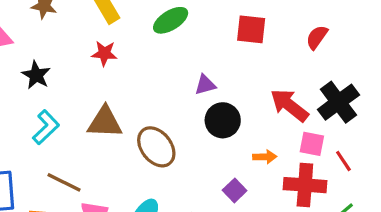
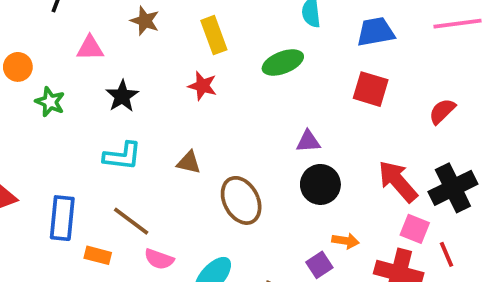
brown triangle: (105, 122) -> (189, 162), size x0.6
cyan L-shape: (46, 127) -> (122, 156), turned 40
orange arrow: (265, 157) -> (346, 241), moved

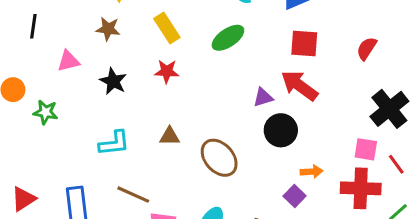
black star: (122, 96) -> (113, 81), moved
red arrow: (398, 181) -> (299, 86), moved

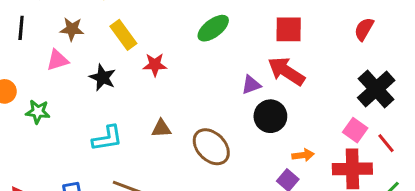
yellow rectangle: (167, 28) -> (123, 35), moved
brown star: (108, 29) -> (72, 29), moved
red semicircle: (367, 48) -> (364, 29), moved
pink square: (366, 149) -> (355, 130), turned 30

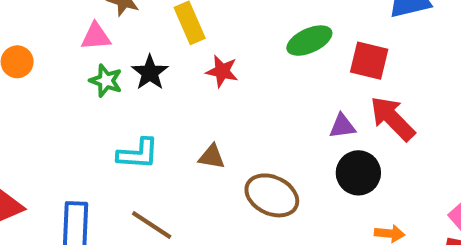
red square: (289, 29) -> (369, 61), moved
green star: (38, 112) -> (106, 81), moved
brown ellipse: (211, 147) -> (272, 195), turned -33

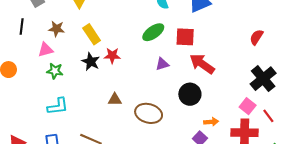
black star: (150, 73) -> (91, 62), moved
purple triangle: (342, 126) -> (162, 64), moved
cyan L-shape: (138, 154) -> (58, 106), moved

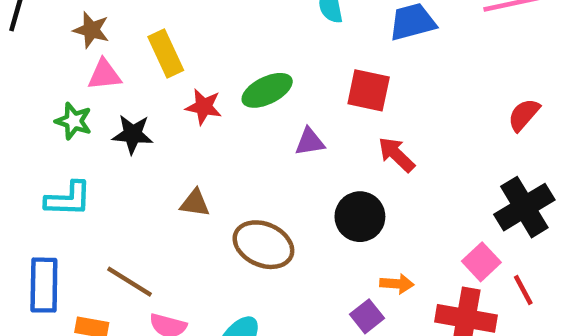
green ellipse: (153, 32) -> (267, 90), moved
pink triangle: (46, 50) -> (104, 75), moved
black star: (91, 62) -> (133, 134), moved, turned -30
red arrow: (202, 64) -> (396, 155), size x0.7

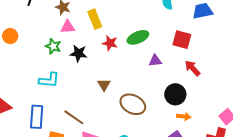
brown triangle: (195, 203) -> (104, 85), turned 48
orange arrow: (397, 284) -> (184, 116), moved

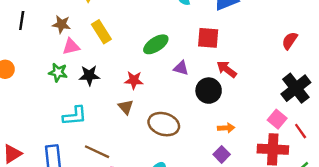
red star: (110, 43) -> (134, 80), moved
purple triangle: (155, 61) -> (181, 68), turned 32
cyan L-shape: (49, 80) -> (75, 116), moved
black circle: (175, 94) -> (209, 91), moved

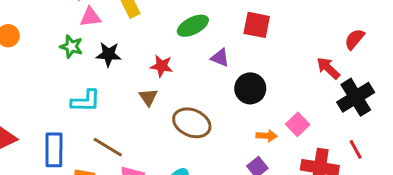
red arrow: (227, 69) -> (328, 68), moved
pink square: (277, 119) -> (298, 124), moved

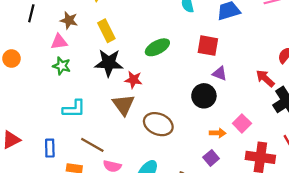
pink triangle: (90, 17) -> (59, 42), moved
black star: (109, 54) -> (109, 63), moved, size x1.4
purple triangle: (220, 58) -> (220, 73), moved
brown triangle: (148, 97) -> (123, 105), size x1.5
blue rectangle: (54, 150) -> (50, 148), size x0.7

